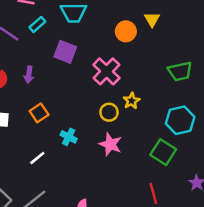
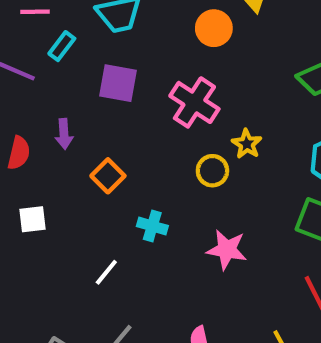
orange square: (39, 113) -> (108, 176), moved
pink star: (110, 144) -> (227, 250), moved

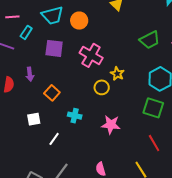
orange circle: (214, 28) -> (79, 21), moved
white square: (33, 219) -> (34, 119), moved

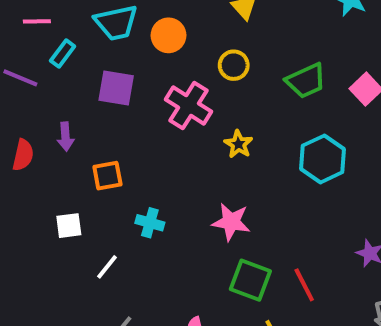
yellow circle: (102, 87) -> (234, 65), moved
orange square: (52, 93) -> (107, 176), turned 35
green square: (153, 108) -> (250, 280), moved
pink star: (111, 125) -> (231, 222), moved

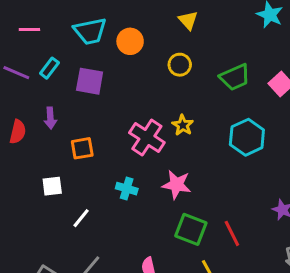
cyan rectangle: (63, 54) -> (49, 68), moved
pink cross: (189, 105) -> (147, 138), moved
cyan cross: (150, 223) -> (127, 189), moved

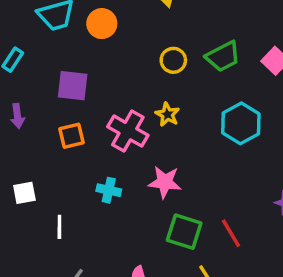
yellow circle: (180, 65) -> (173, 60), moved
purple square: (90, 81) -> (73, 86), moved
orange square: (82, 148) -> (71, 136), moved
white line: (81, 218) -> (59, 227), turned -35

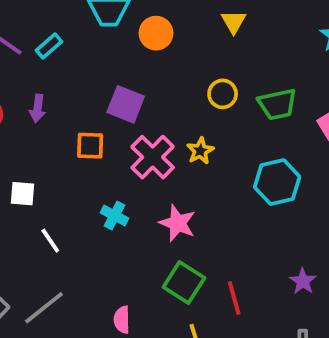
purple square: (73, 86) -> (126, 104), moved
white line: (59, 227) -> (50, 241), turned -50

